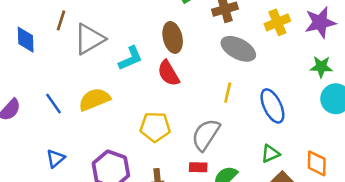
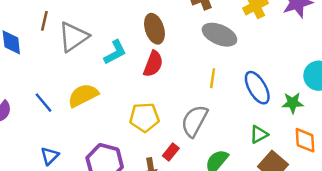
green star: (321, 67) -> (293, 103), moved
red semicircle: (168, 73) -> (153, 64), turned -124
red rectangle: (198, 167) -> (171, 152), moved, turned -48

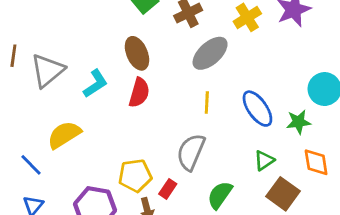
gray ellipse: (219, 35) -> (210, 53), turned -60
blue line: (44, 103) -> (31, 165), moved
yellow pentagon: (144, 117) -> (135, 176), moved

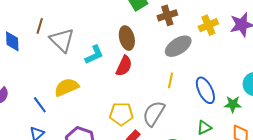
gray triangle: (47, 70) -> (62, 40), turned -44
yellow pentagon: (135, 176) -> (121, 114), moved

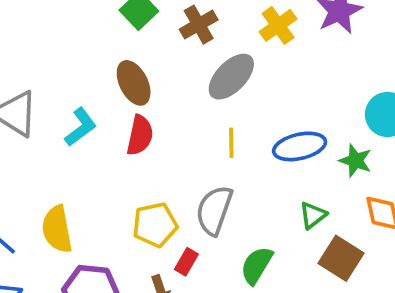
yellow semicircle: (67, 87) -> (57, 229), moved, turned -65
blue ellipse: (205, 90) -> (300, 146), turned -64
green star: (233, 104) -> (356, 161), turned 30

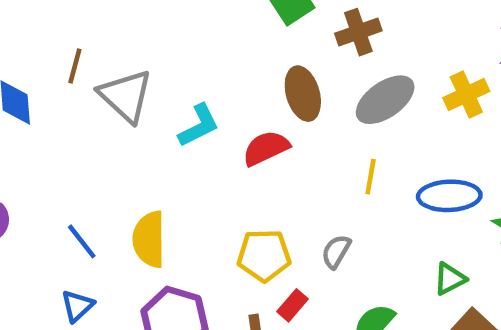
yellow cross: (278, 25) -> (466, 95), moved
brown ellipse: (134, 83) -> (303, 94), moved
red semicircle: (140, 135) -> (266, 148), turned -138
gray semicircle: (214, 210) -> (336, 252), size x0.6

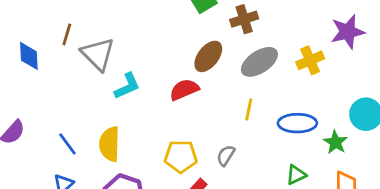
brown ellipse: (303, 94) -> (208, 56), turned 52
cyan L-shape: (199, 126) -> (127, 86), moved

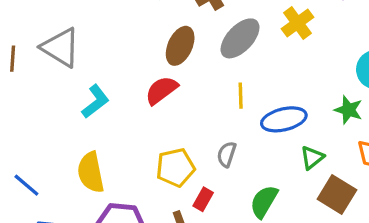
gray triangle: (98, 54) -> (61, 47), moved
blue ellipse: (297, 123) -> (284, 119), moved
blue line: (67, 144) -> (26, 185), moved

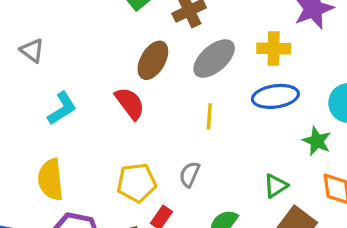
yellow cross: (297, 23) -> (274, 48), turned 32
gray triangle: (61, 47) -> (32, 51), size x0.6
red semicircle: (161, 90) -> (130, 103), turned 84
blue ellipse: (284, 119) -> (275, 96), moved

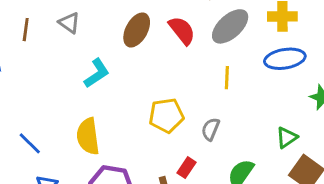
brown ellipse: (153, 60) -> (137, 30), moved
red semicircle: (130, 103) -> (182, 30), moved
yellow pentagon: (137, 183) -> (166, 115), moved

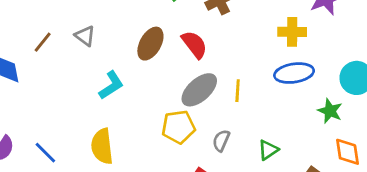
gray ellipse: (230, 26) -> (199, 90), moved
brown line: (26, 30) -> (43, 42), turned 30
green triangle: (287, 138) -> (268, 150), moved

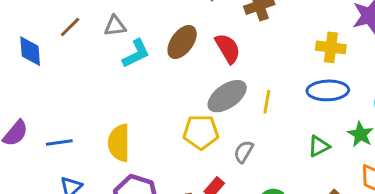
gray triangle: (85, 36) -> (115, 26), turned -50
cyan L-shape: (111, 85) -> (136, 54), moved
green triangle: (268, 150) -> (319, 146), moved
blue line: (45, 153) -> (59, 142), turned -60

